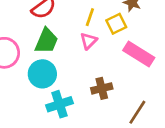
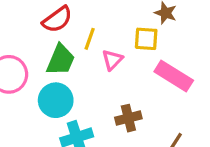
yellow line: (90, 17) -> (90, 39), moved
yellow square: (116, 24) -> (146, 39), turned 30

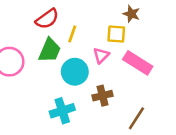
pink triangle: (112, 60) -> (101, 55), moved
cyan circle: (56, 100) -> (75, 72), moved

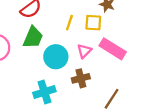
yellow line: (72, 34) -> (69, 23), moved
pink triangle: (101, 55) -> (84, 51), moved

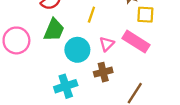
yellow square: (93, 23) -> (145, 15), moved

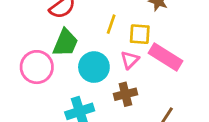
yellow square: (145, 15) -> (140, 34), moved
pink circle: (16, 40) -> (37, 67), moved

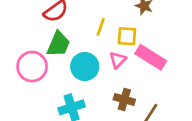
brown cross: (125, 94) -> (124, 99), moved, turned 30

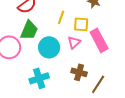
pink rectangle: (151, 57) -> (99, 40), turned 30

